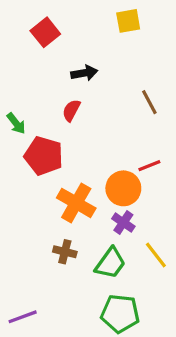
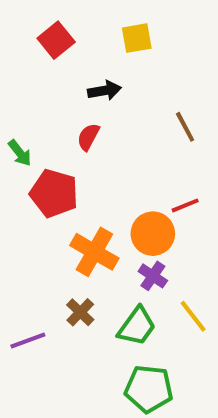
yellow square: (128, 21) -> (137, 38), moved
brown cross: (65, 252) -> (80, 312), turned 30
purple line: (23, 317) -> (28, 340), moved

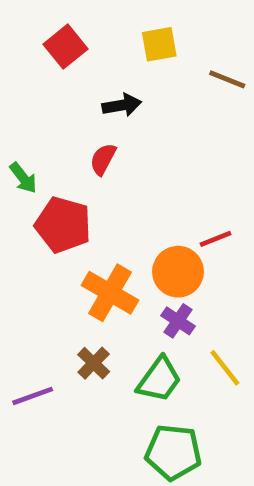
brown line: (185, 127) -> (227, 79), moved, turned -40

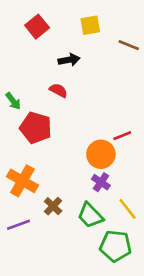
red semicircle: (103, 159) -> (58, 90), turned 90
orange cross: (110, 293) -> (22, 181), moved
green trapezoid: (159, 380) -> (90, 215), turned 100
green pentagon: (173, 452) -> (116, 246), moved

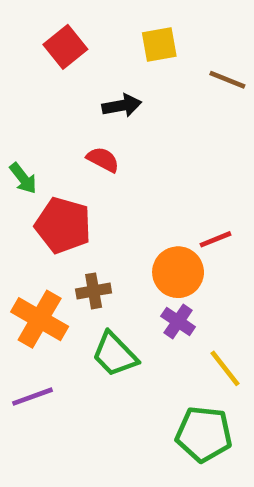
brown cross: (53, 206) -> (94, 291), moved, turned 36
green trapezoid: (90, 215) -> (115, 354), moved

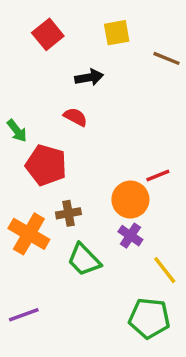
purple line: (33, 397) -> (24, 315), moved

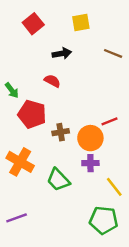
brown line: (167, 58) -> (113, 53), moved
brown cross: (68, 213) -> (61, 132), moved
purple cross: (130, 236) -> (90, 163), turned -35

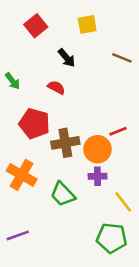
black arrow: (62, 53) -> (67, 58), turned 60
green arrow: (12, 90) -> (13, 81), moved
brown cross: (61, 132) -> (65, 143), size x1.5

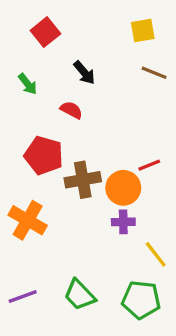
yellow square: (87, 24) -> (143, 30), moved
green arrow: (13, 81) -> (28, 84), moved
green trapezoid: (63, 194) -> (79, 295), moved

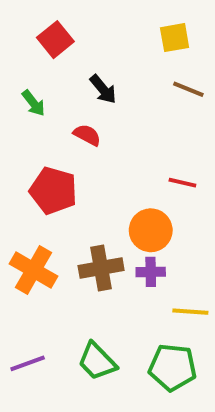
red line: (149, 165) -> (182, 183), moved, turned 35
brown cross: (83, 180) -> (101, 268), moved
yellow line: (156, 254) -> (190, 312), turned -48

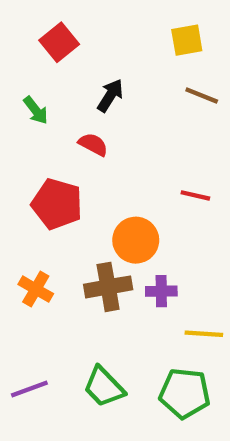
black arrow: (103, 89) -> (110, 95), turned -108
orange circle: (151, 230) -> (136, 240), moved
orange cross: (34, 270) -> (36, 289), size x0.7

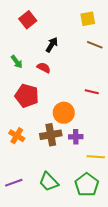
green arrow: (36, 110) -> (17, 62), moved
green pentagon: (185, 393) -> (87, 185), turned 30

